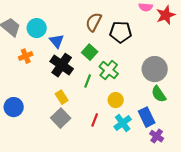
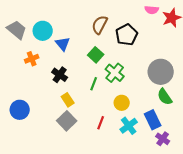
black pentagon: (121, 32) -> (127, 35), turned -30
black cross: (62, 65) -> (60, 75), moved, size x0.7

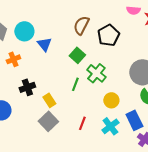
black cross: (60, 75) -> (27, 87), moved, turned 35
yellow circle: (122, 103) -> (111, 100), moved

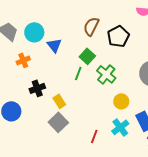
green line: (75, 84) -> (78, 73), moved
red line: (82, 123) -> (94, 136), moved

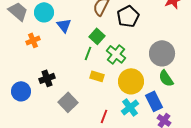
black cross: (37, 88) -> (47, 78), moved
yellow rectangle: (59, 101) -> (97, 76), moved, turned -40
yellow circle: (121, 101) -> (131, 81), size x1.6

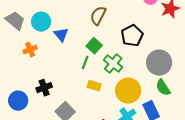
black pentagon: (128, 16) -> (132, 36), moved

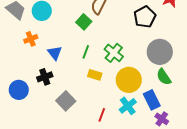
blue triangle: (61, 35) -> (55, 53), moved
black pentagon: (132, 36) -> (145, 17), moved
green square: (94, 46) -> (84, 22), moved

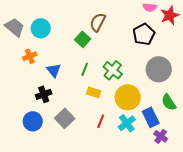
green semicircle: (164, 77) -> (169, 102), moved
blue circle: (19, 90) -> (33, 121), moved
red line: (102, 115) -> (101, 121), moved

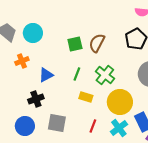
brown semicircle: (98, 22) -> (97, 43), moved
green square: (83, 39) -> (75, 44), turned 35
blue triangle: (54, 70) -> (46, 75), turned 42
gray square: (65, 118) -> (57, 123), turned -36

